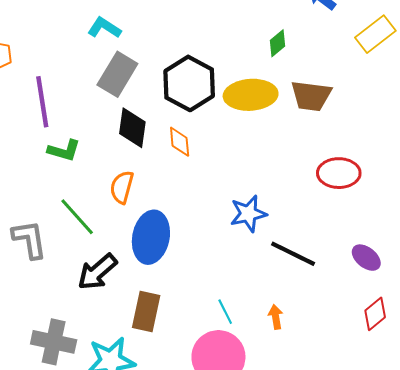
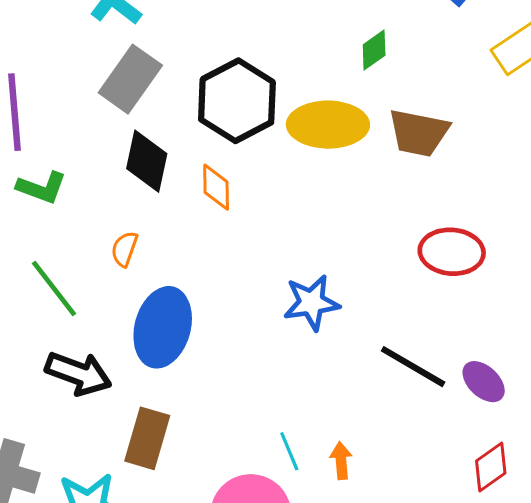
orange semicircle: (122, 187) -> (124, 249), size x0.7
black line: (293, 254) -> (413, 367), moved
black arrow: (97, 272) -> (78, 373), turned -123
cyan line: (225, 312) -> (289, 451), moved

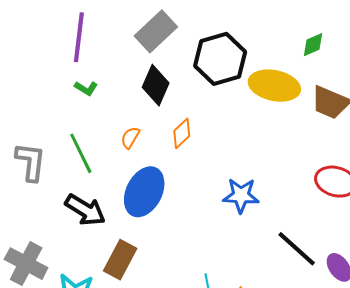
orange diamond: (216, 187) -> (182, 133), moved, turned 36
green L-shape: (42, 188) -> (86, 88), size x0.7

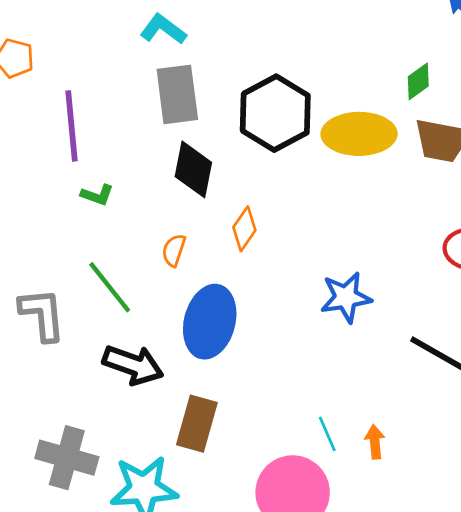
gray rectangle: (156, 31) -> (177, 94), turned -42
green diamond: (313, 45) -> (418, 81), moved

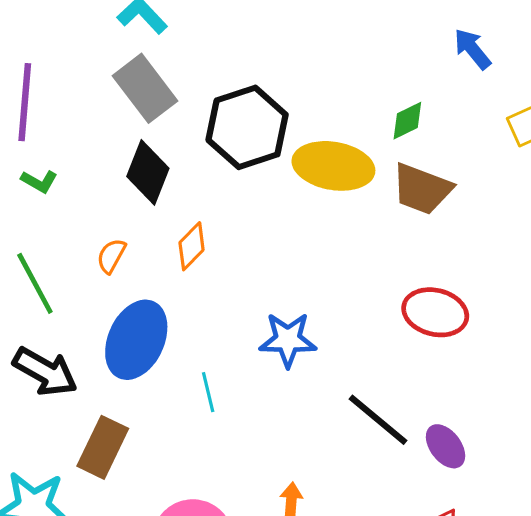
gray rectangle: (177, 94) -> (145, 88), turned -40
cyan line: (327, 434) -> (208, 392), moved

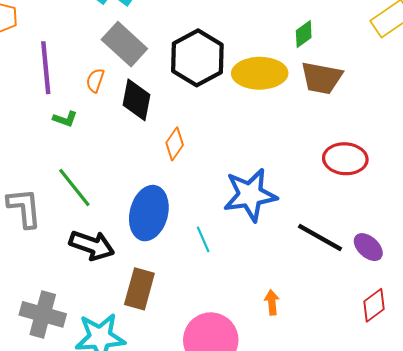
orange semicircle: (111, 256) -> (95, 80), moved
blue star: (288, 340) -> (250, 195), size x1.4

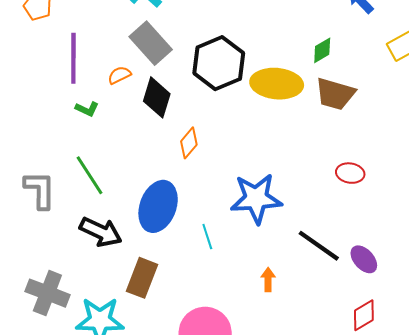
orange semicircle: (95, 80) -> (119, 75), turned 40
red ellipse: (345, 159) -> (350, 173), size x0.7
orange arrow: (272, 302) -> (268, 280), moved

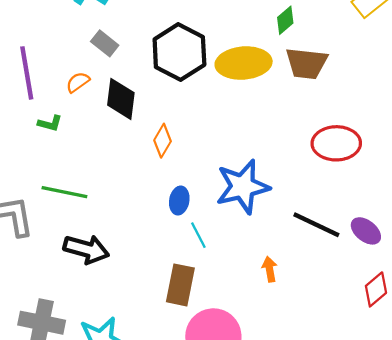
gray rectangle: (151, 43) -> (105, 43), size x0.6
red ellipse: (350, 173) -> (336, 143), size x1.6
green line: (89, 175) -> (64, 192), turned -36
blue ellipse: (158, 206) -> (179, 201), moved, size x0.5
brown rectangle: (142, 278) -> (180, 285), moved

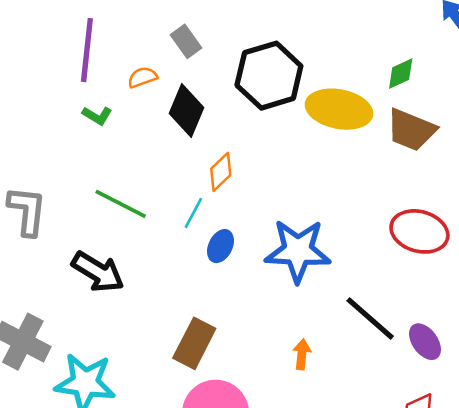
green line: (64, 192) -> (121, 204), moved
cyan line: (198, 235) -> (193, 213), moved, turned 40

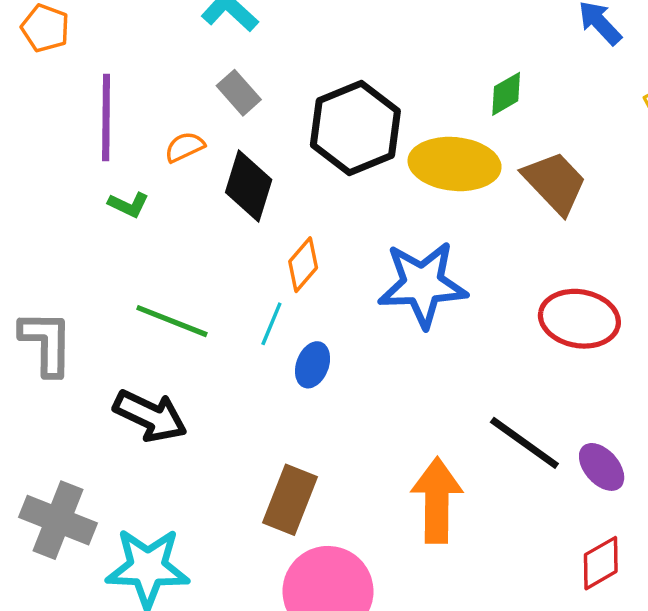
green diamond: (401, 74) -> (506, 94), moved
brown trapezoid: (411, 130) -> (555, 183), turned -150
blue star: (298, 251) -> (422, 284), moved
orange arrow: (302, 354) -> (437, 500), size x2.0

